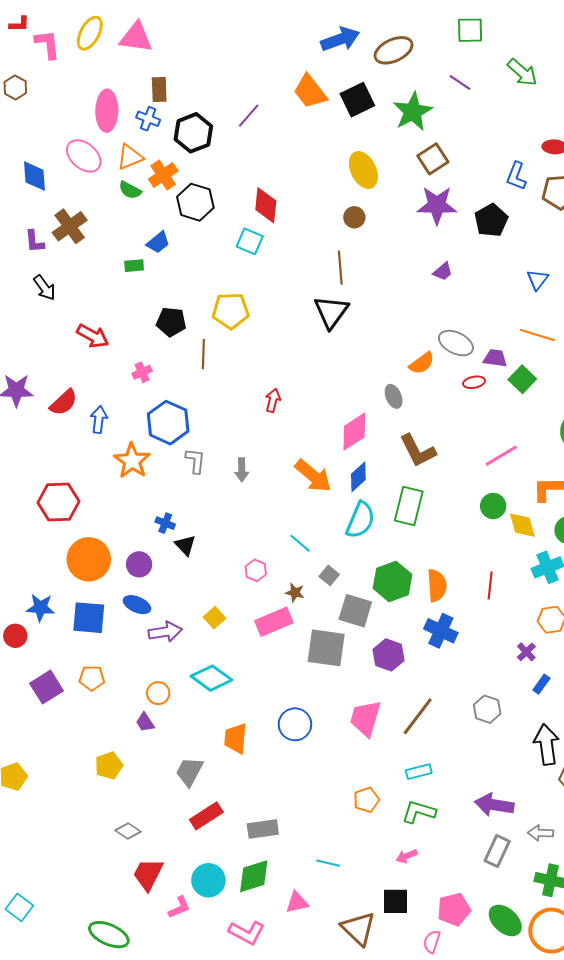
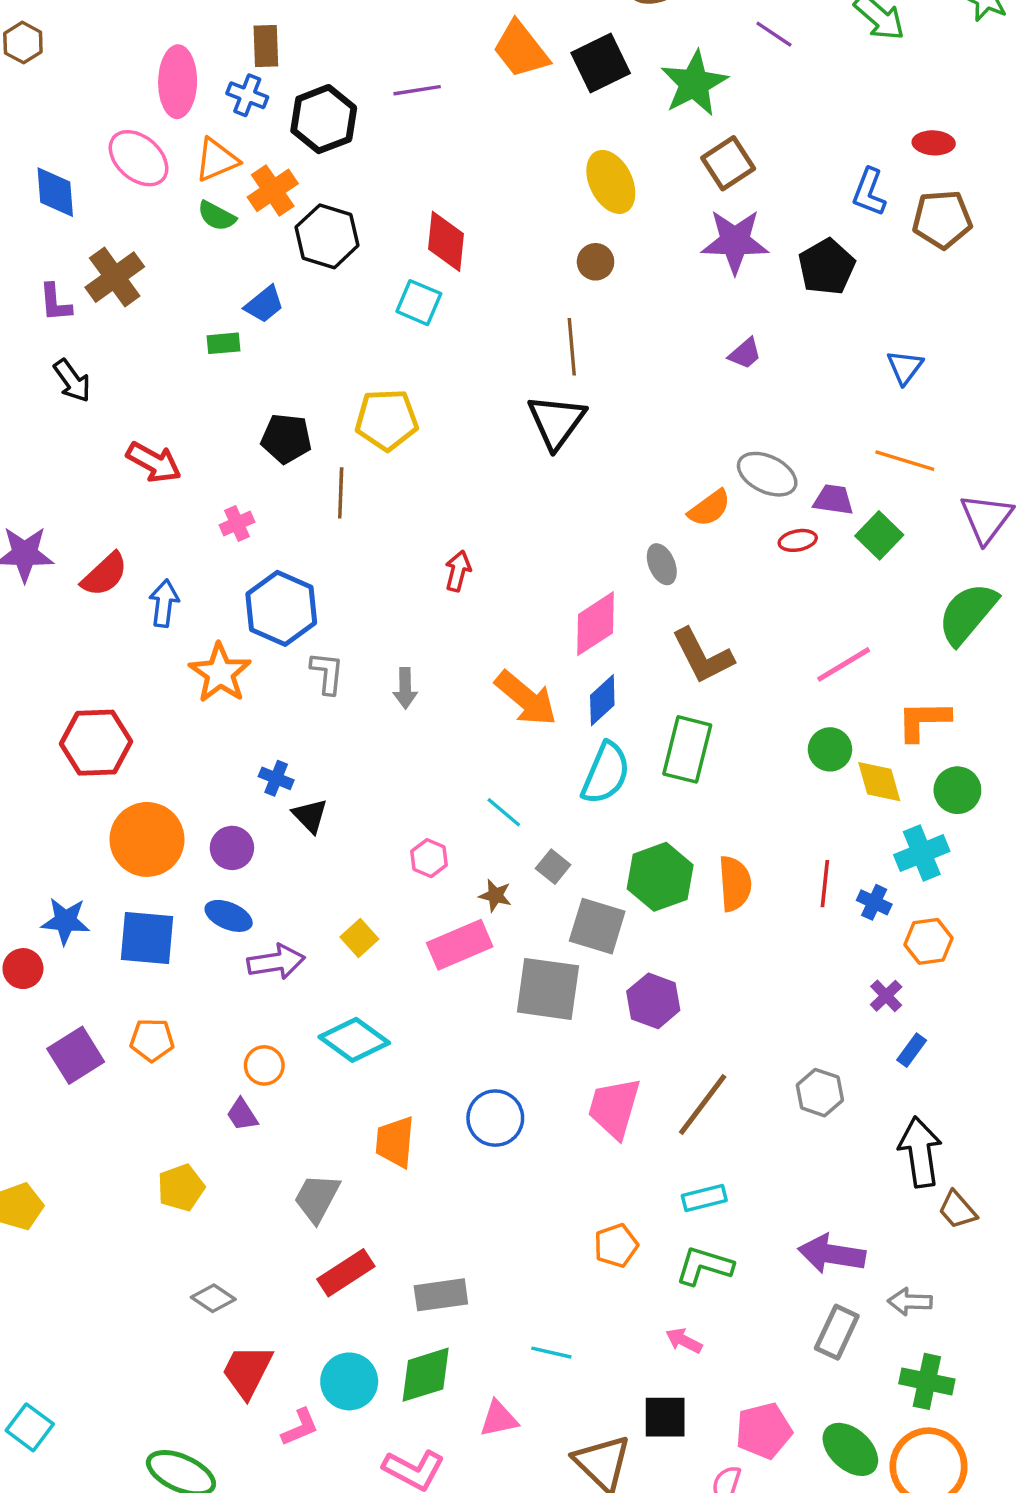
purple line: (249, 116) -> (417, 90), turned 40
blue cross: (441, 631) -> (874, 902), moved, size x0.6
pink arrow: (407, 856) -> (684, 1341), turned 50

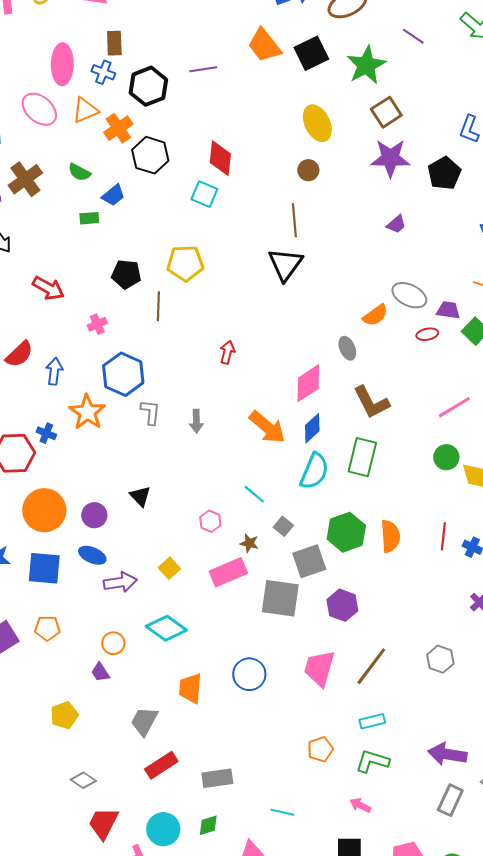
green semicircle: (217, 216) -> (79, 172), moved
blue cross: (276, 778) -> (46, 433), moved
gray square: (597, 926) -> (309, 561), turned -36
green diamond: (426, 1375) -> (208, 825), size x0.6

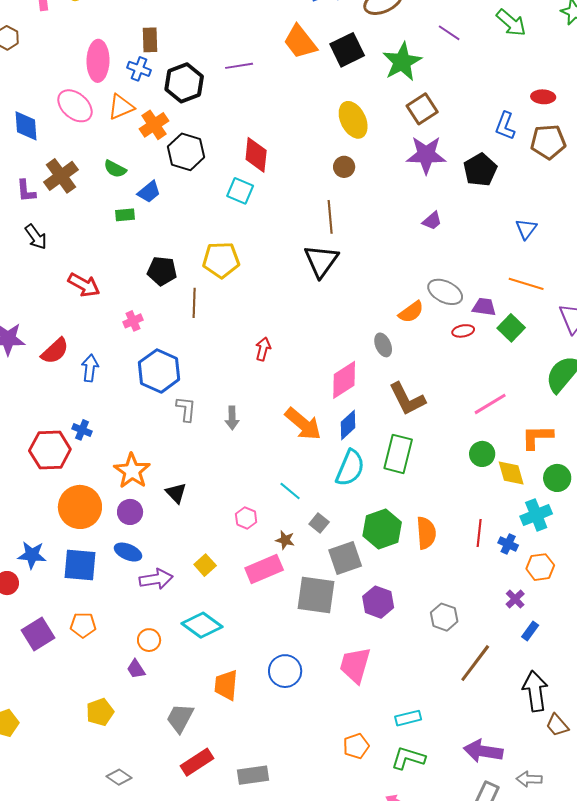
orange star: (87, 412) -> (132, 471), moved
gray hexagon: (440, 659) -> (444, 617), moved
brown line: (371, 666) -> (475, 663), moved

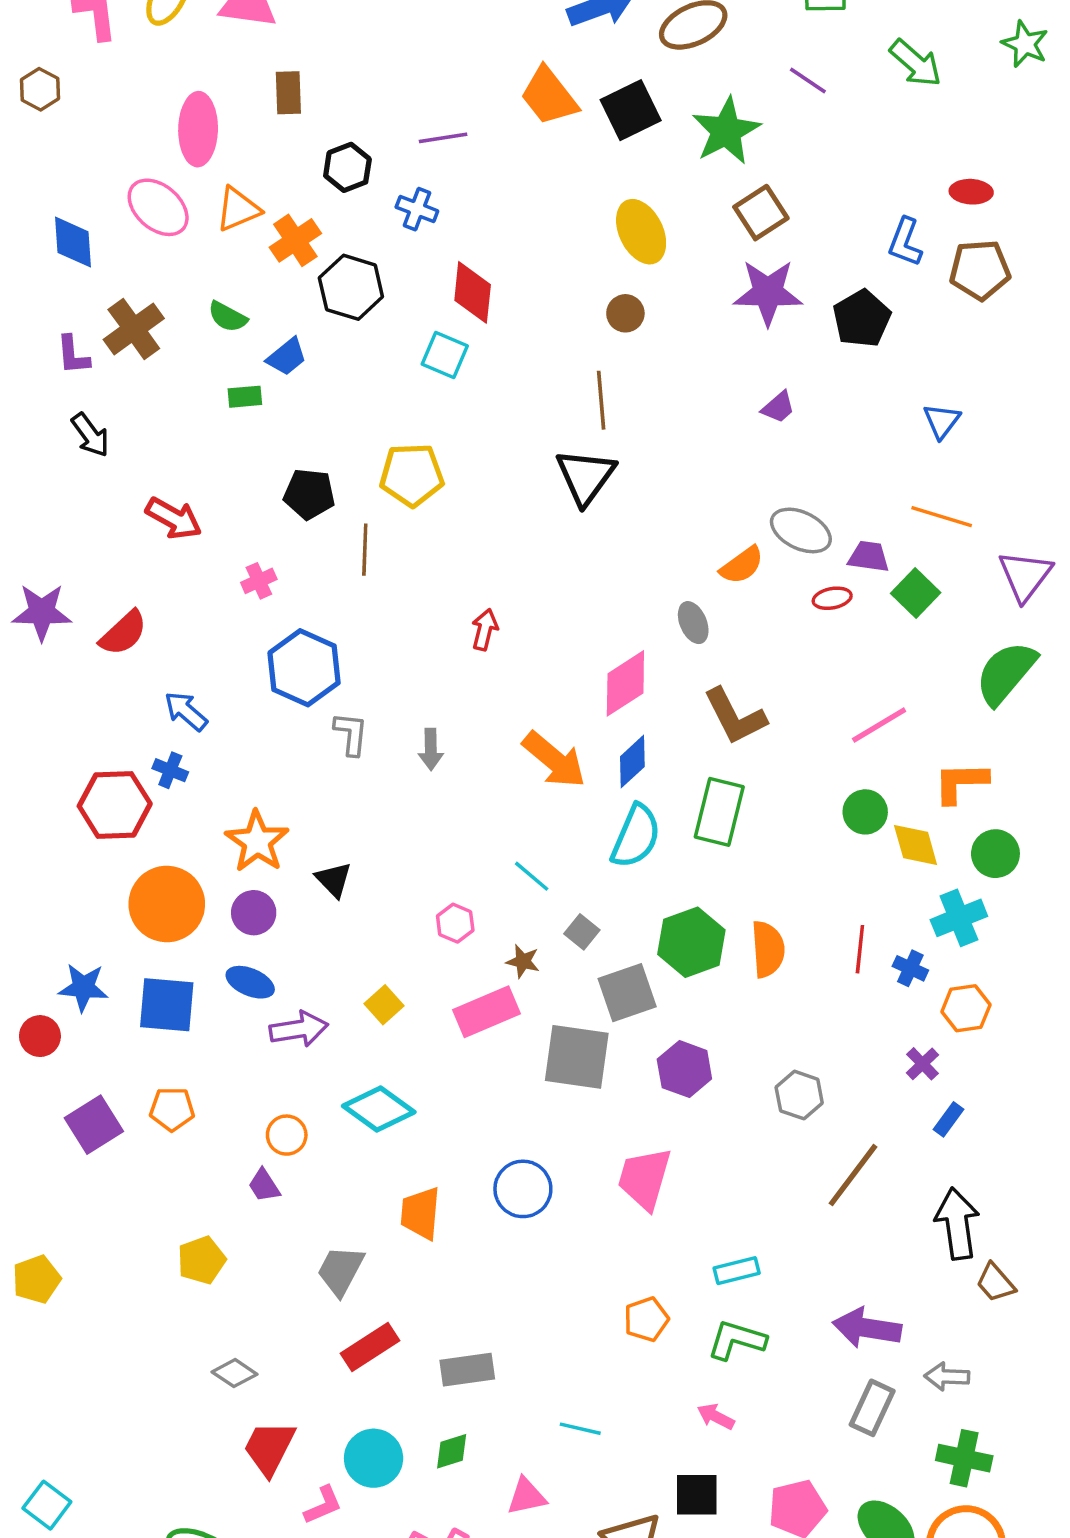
blue cross: (139, 69) -> (417, 209), moved
black hexagon: (184, 83) -> (347, 167), size x0.7
blue arrow: (90, 368) -> (186, 711), moved, turned -56

